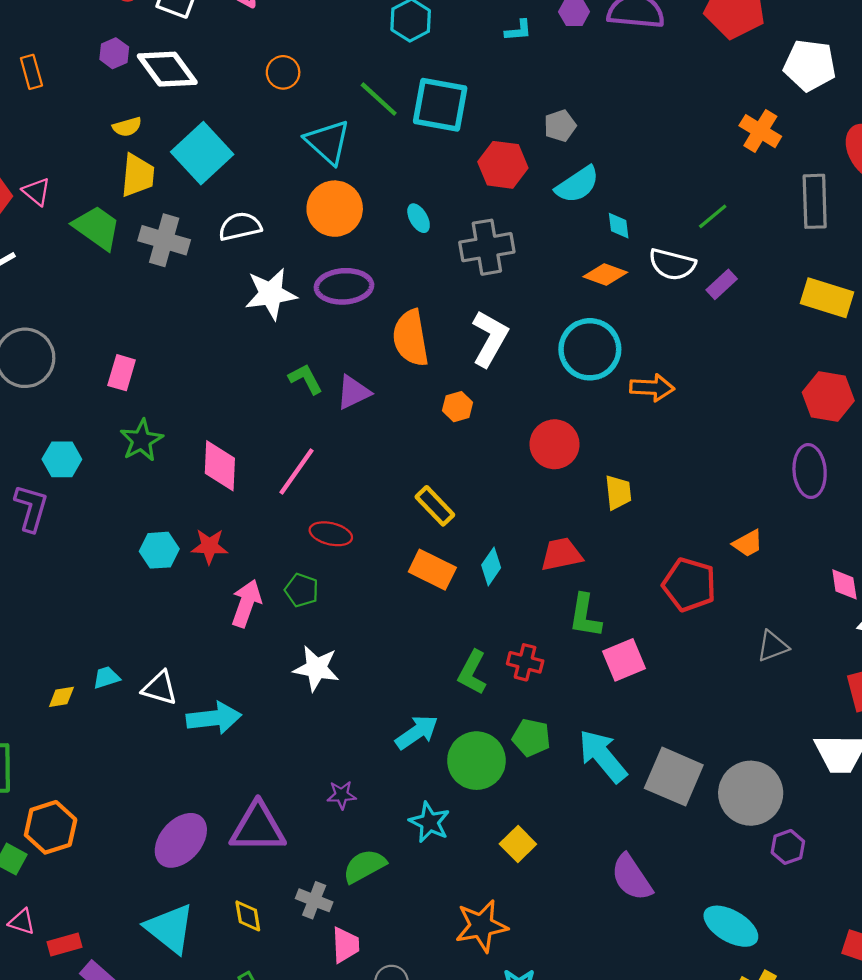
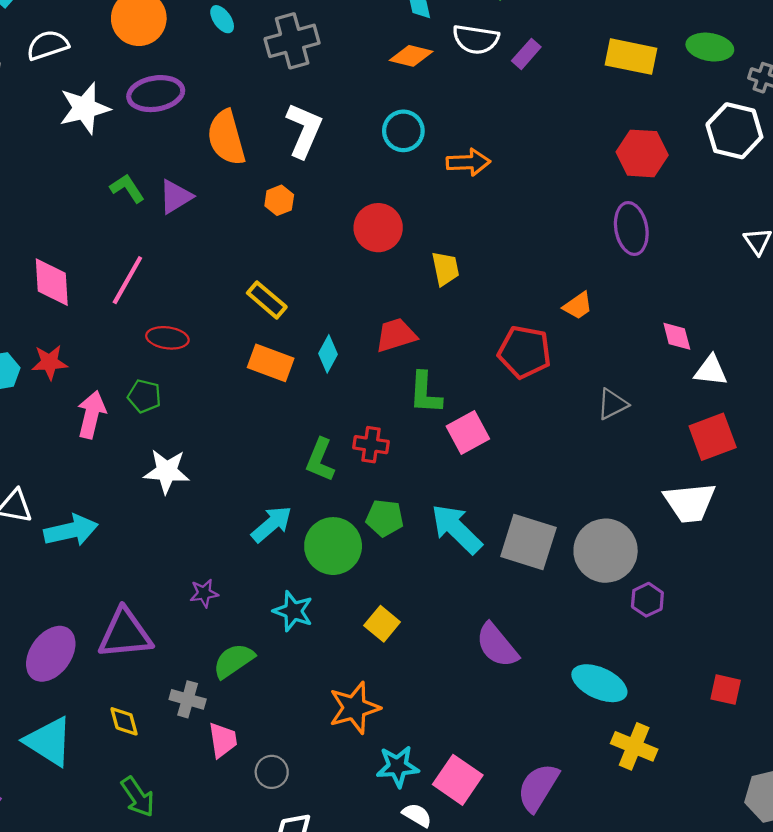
cyan circle: (590, 349) -> (403, 131), size x0.7

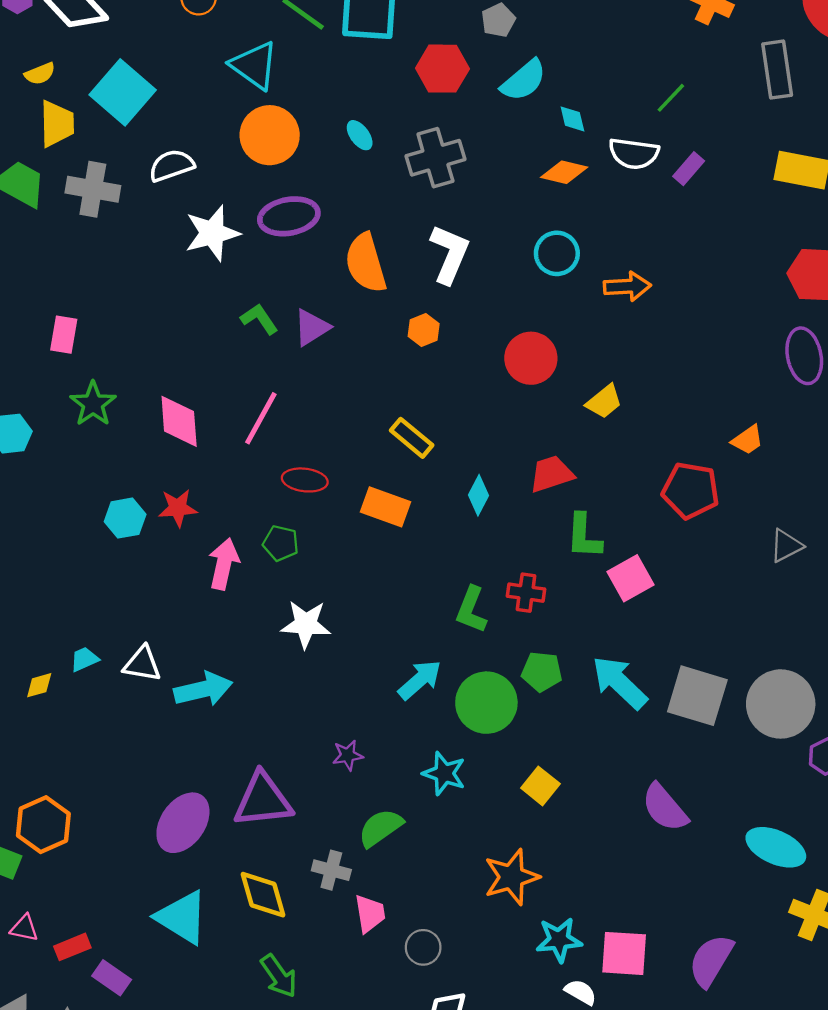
yellow trapezoid: (445, 269) -> (604, 402), turned 63
orange rectangle: (271, 363) -> (385, 507), moved
yellow diamond: (124, 721) -> (263, 895), size x1.5
pink square: (458, 780) -> (624, 953), turned -30

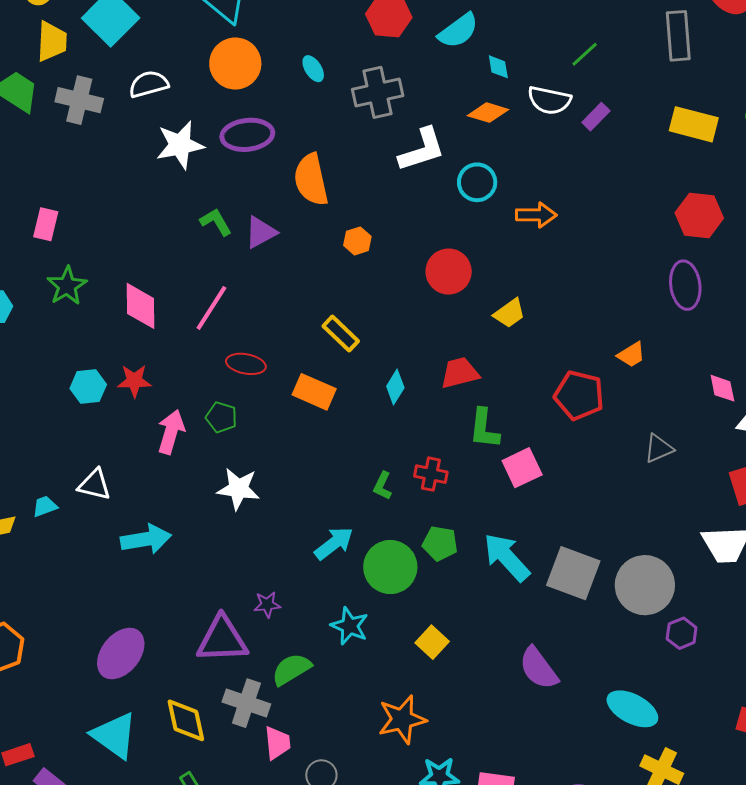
white L-shape: (450, 254) -> (422, 150), moved, turned 46
green L-shape: (471, 610) -> (383, 486), size x0.7
white triangle: (142, 664) -> (94, 485), moved
purple triangle: (263, 800) -> (222, 639), moved
gray cross: (331, 870) -> (246, 703), size x1.4

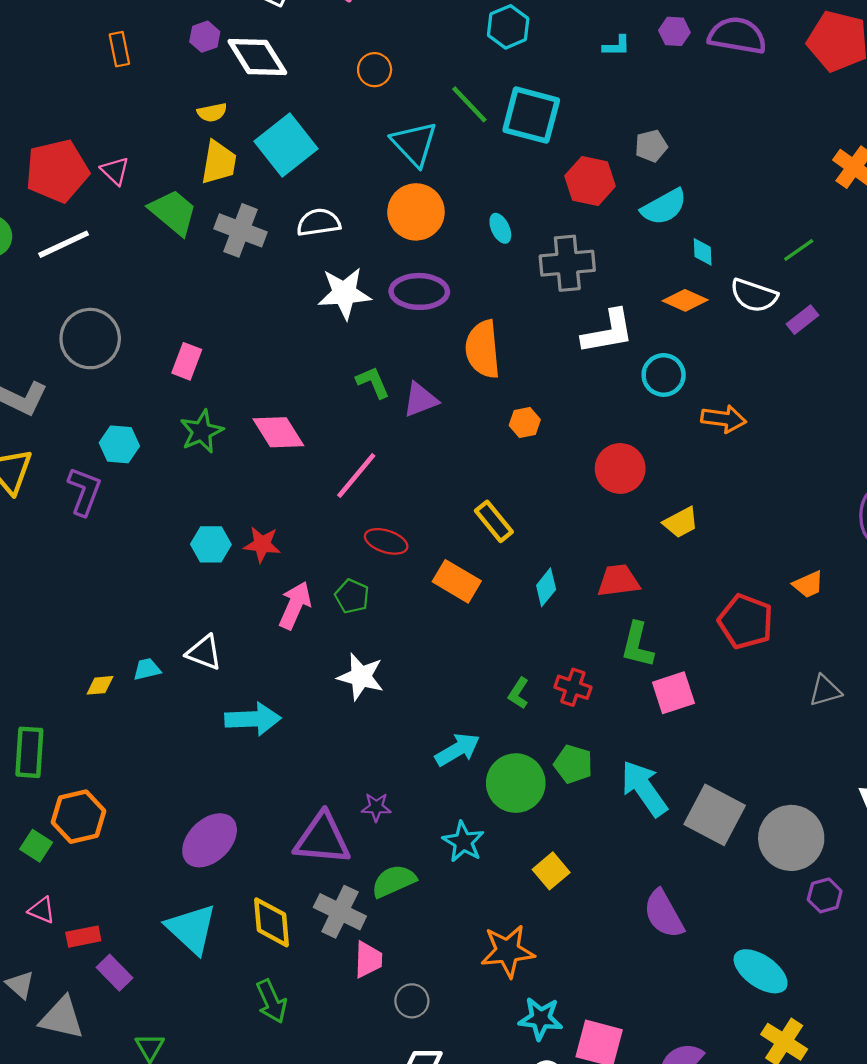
pink diamond: (140, 306) -> (278, 432), moved, turned -39

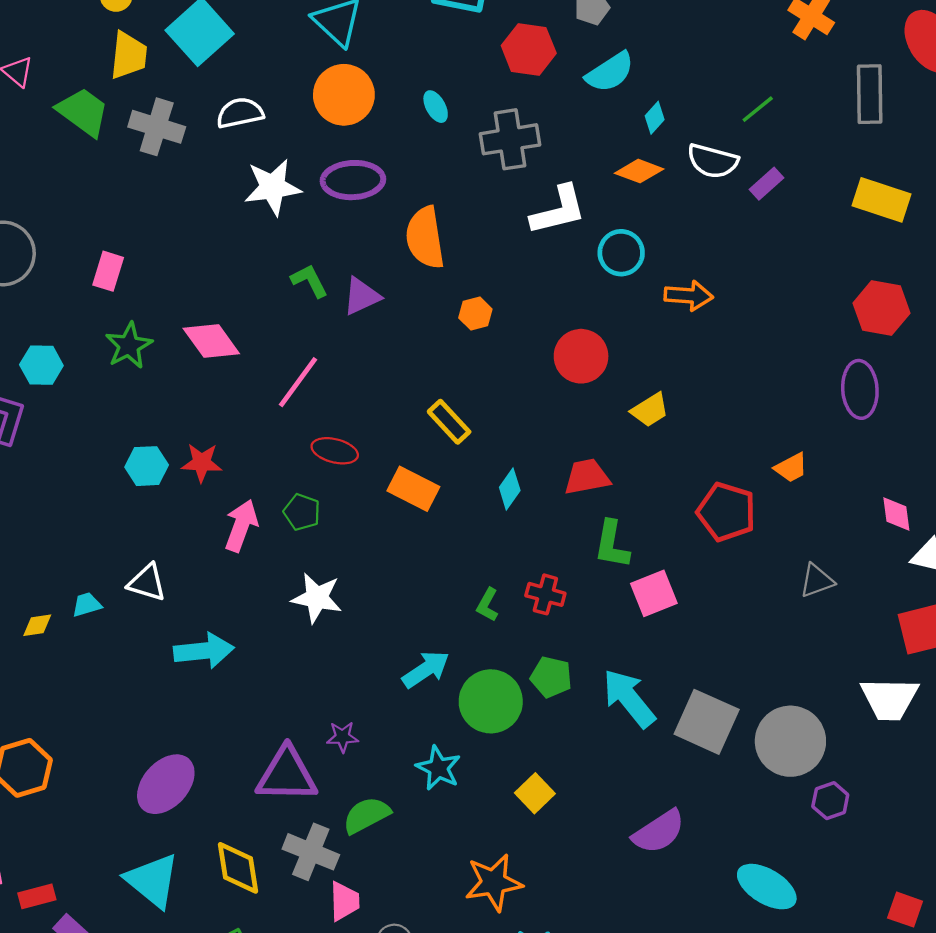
cyan diamond: (703, 252) -> (655, 118), turned 48
purple semicircle: (664, 914) -> (659, 832), turned -90

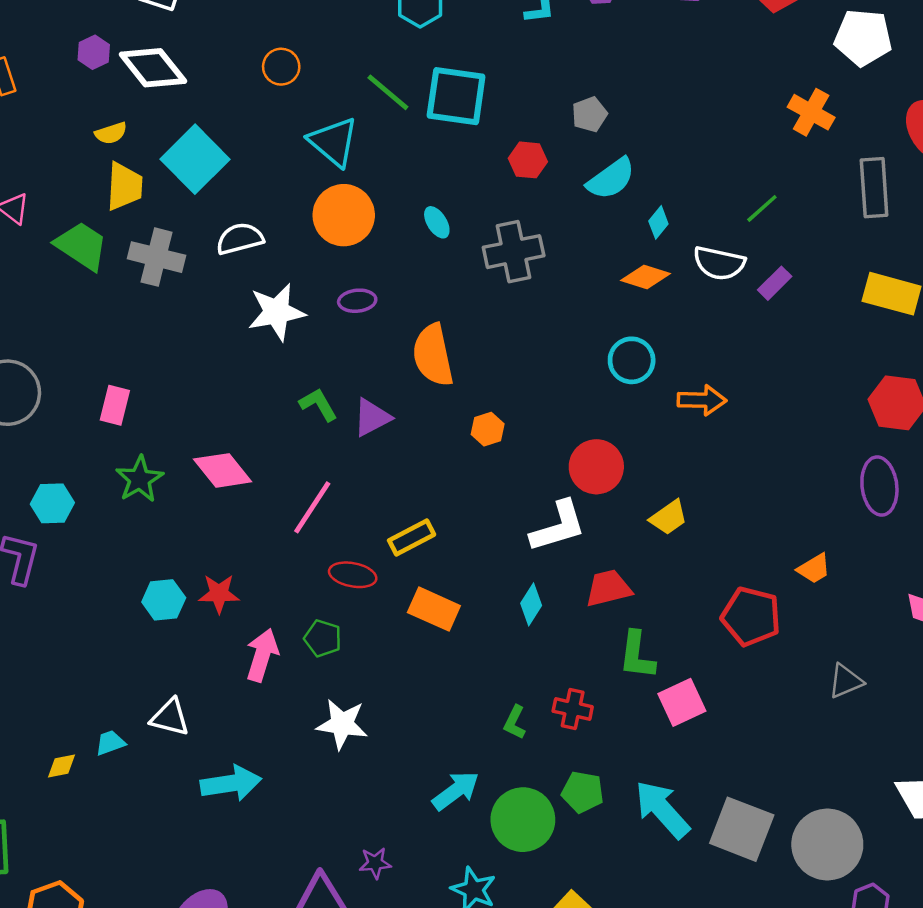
red hexagon: (529, 49) -> (528, 160), size x0.7
purple ellipse: (353, 180) -> (357, 301), size x0.6
white L-shape: (558, 210) -> (558, 526), moved
yellow rectangle: (449, 422) -> (412, 538), moved, turned -72

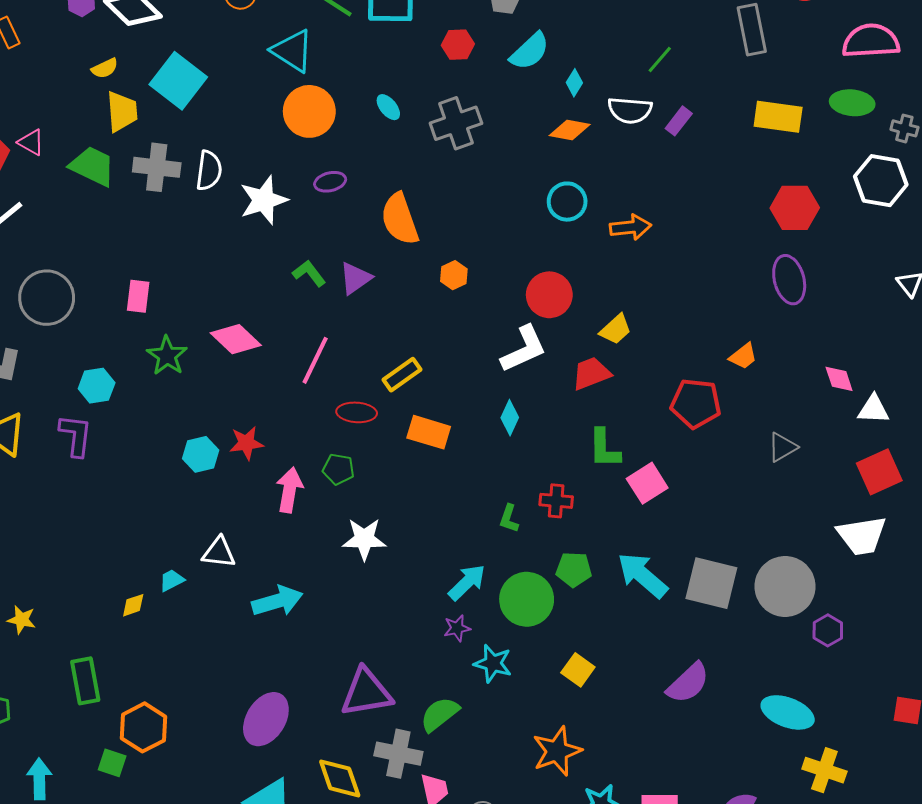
white semicircle: (240, 239) -> (209, 171), moved, turned 120
red trapezoid: (608, 588) -> (591, 373), moved
purple star: (375, 863) -> (457, 628), moved

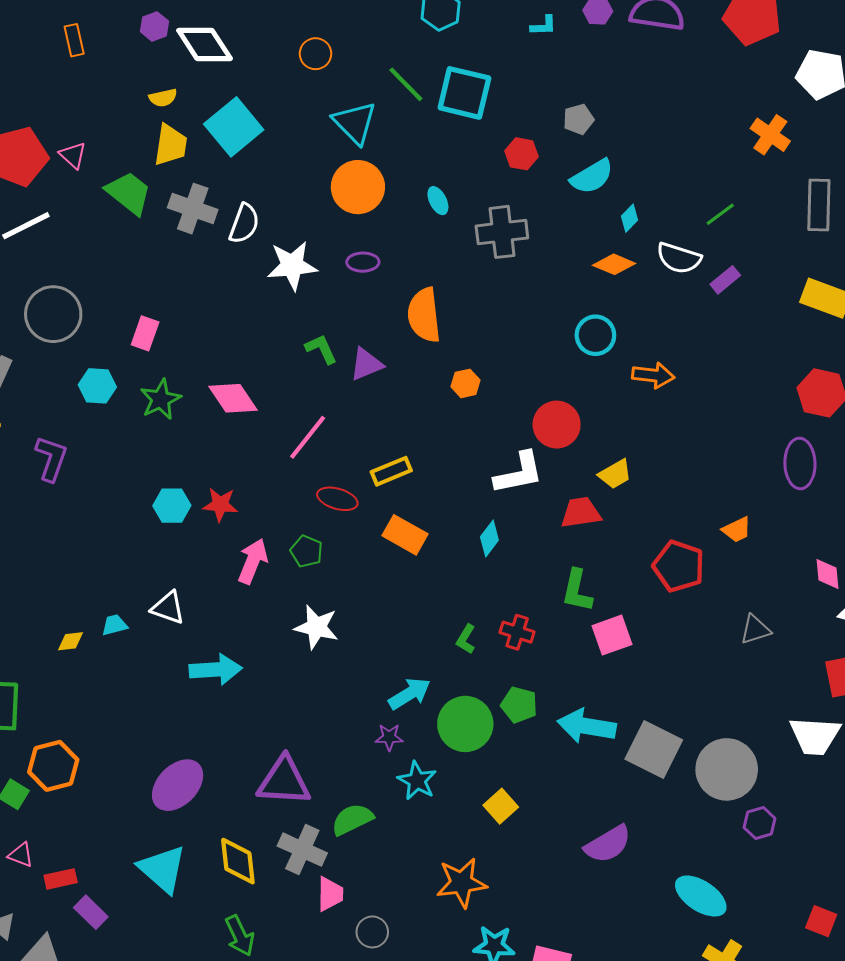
cyan hexagon: (97, 386) -> (97, 386), moved
cyan arrow: (642, 575) -> (587, 726), turned -44

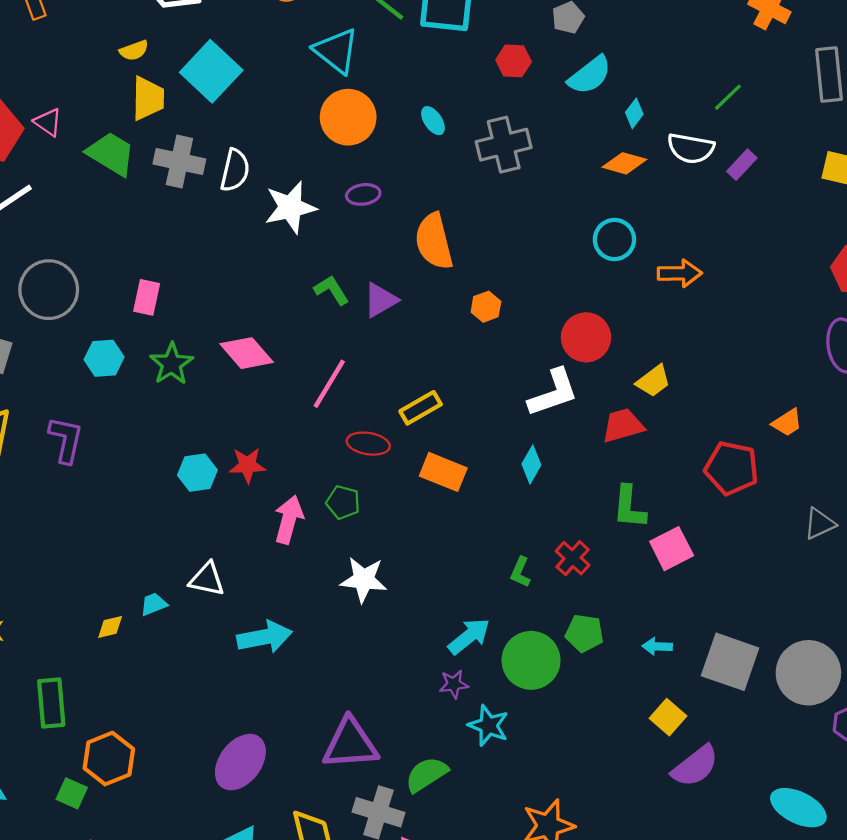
red cross: (517, 632) -> (573, 558), turned 32
cyan arrow: (587, 726) -> (657, 646), size x0.5
yellow square: (501, 806) -> (668, 717), moved

